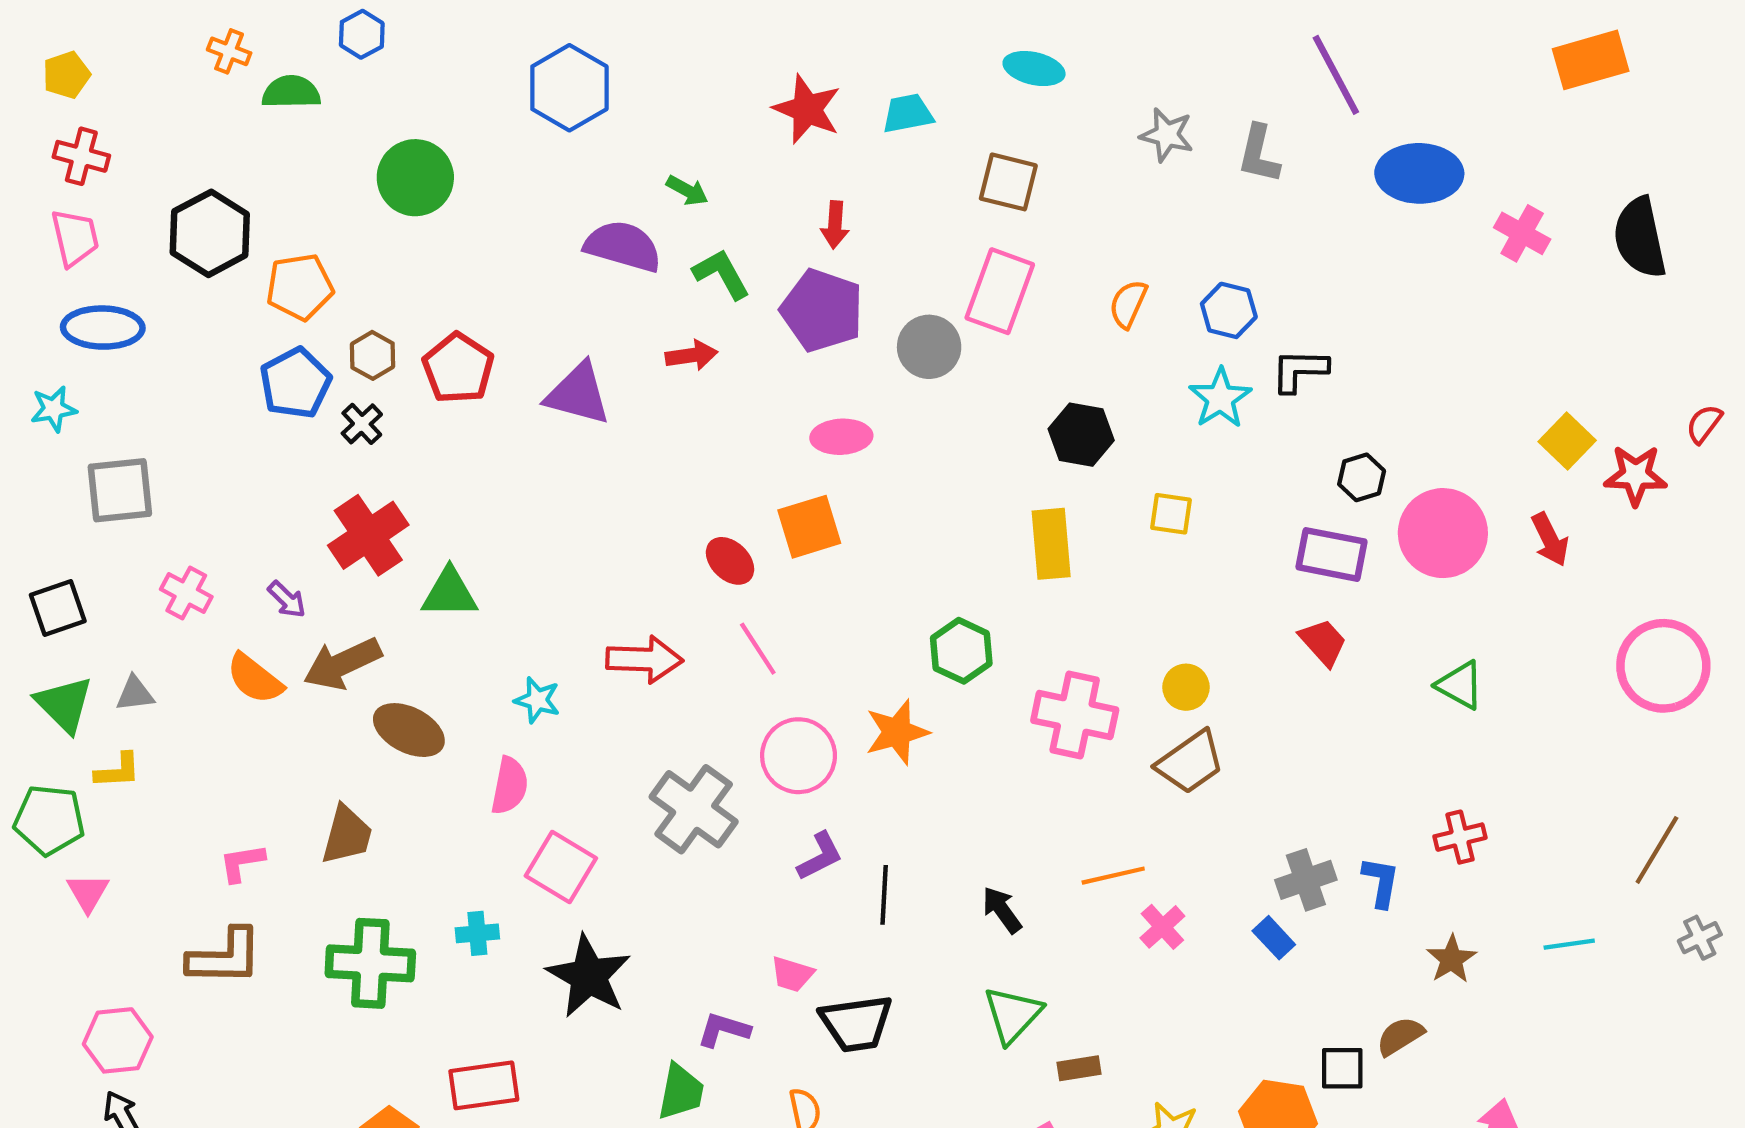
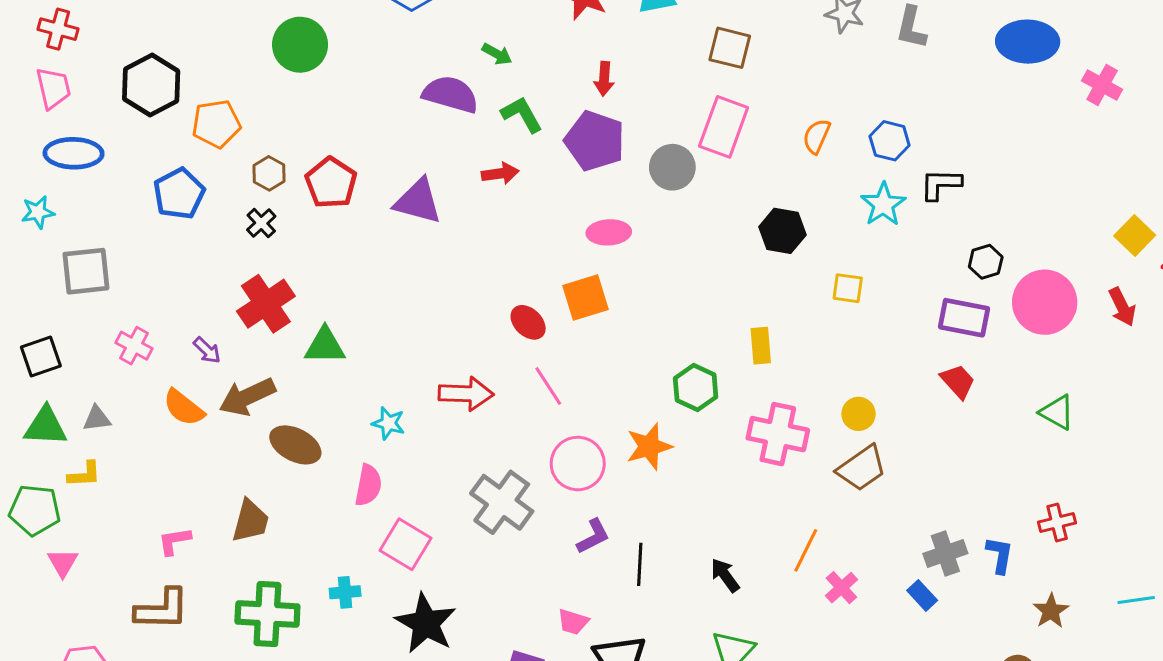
blue pentagon: (295, 383) -> (179, 194), moved
yellow rectangle: (1051, 544) -> (761, 346), moved, size x0.7
green triangle: (64, 704) -> (46, 426), turned -42
orange line: (1113, 876) -> (806, 550), turned -51

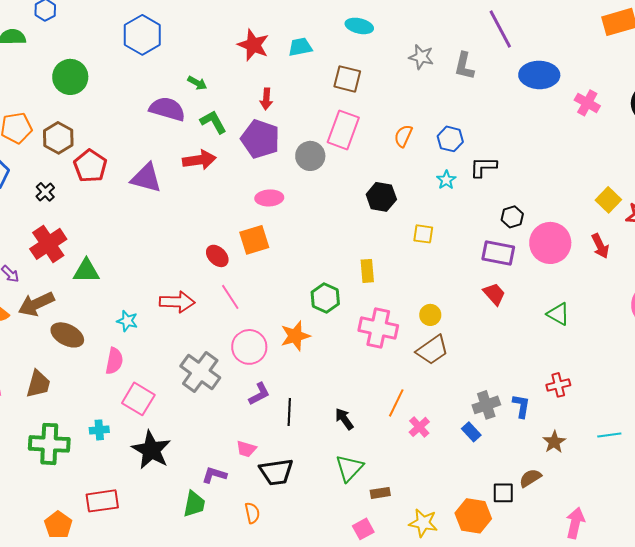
brown hexagon: (269, 173) -> (58, 138), moved, size x1.4
red arrow: (500, 173) -> (199, 160), size x1.4
cyan star: (883, 204) -> (446, 180), size x0.7

